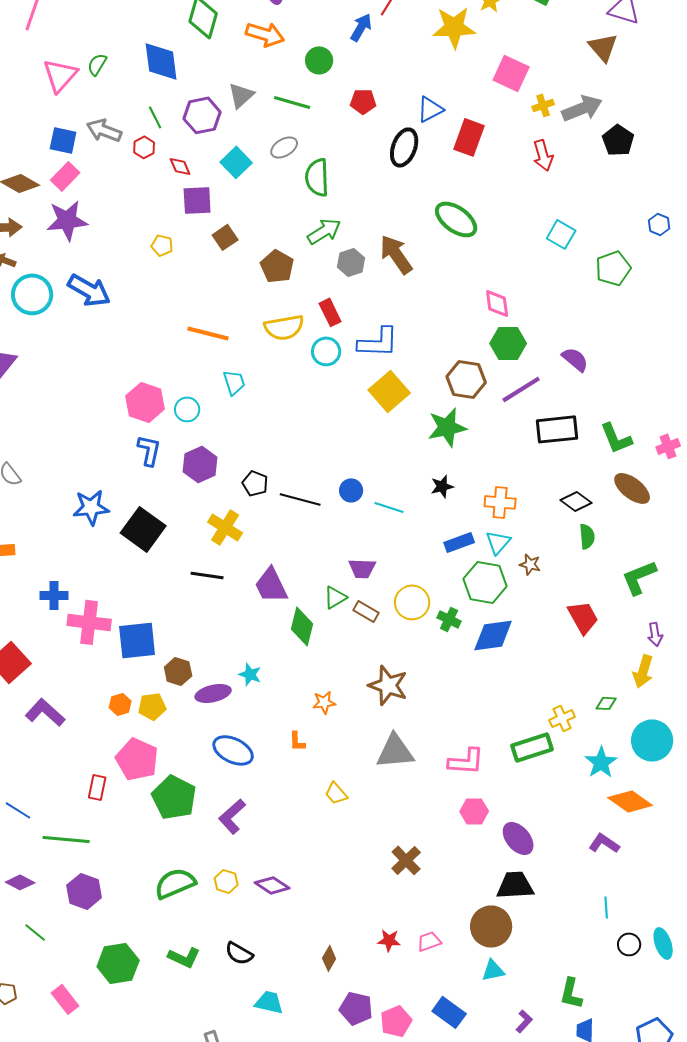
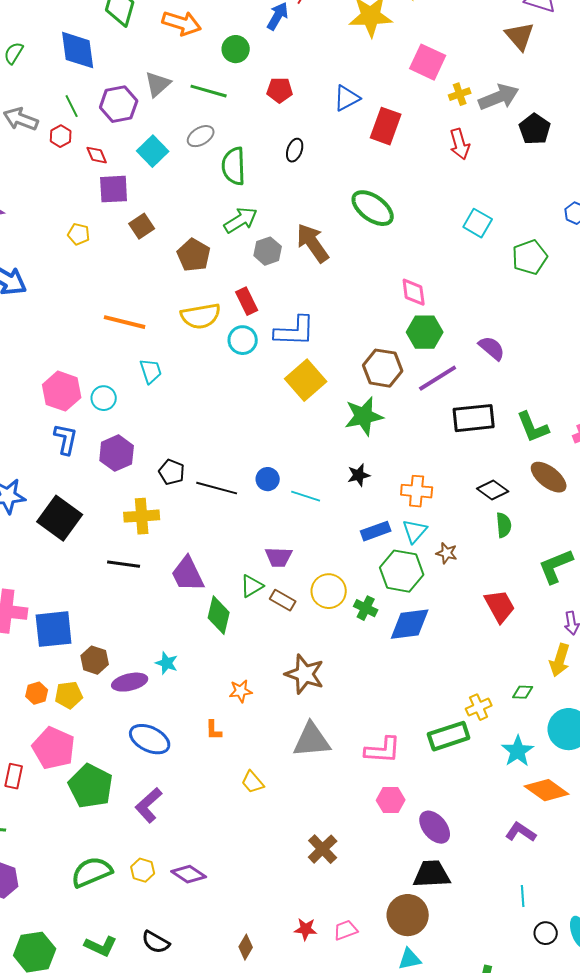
black ellipse: (404, 147) -> (295, 150), moved, size x0.6
yellow cross: (225, 527) -> (142, 516), turned -36

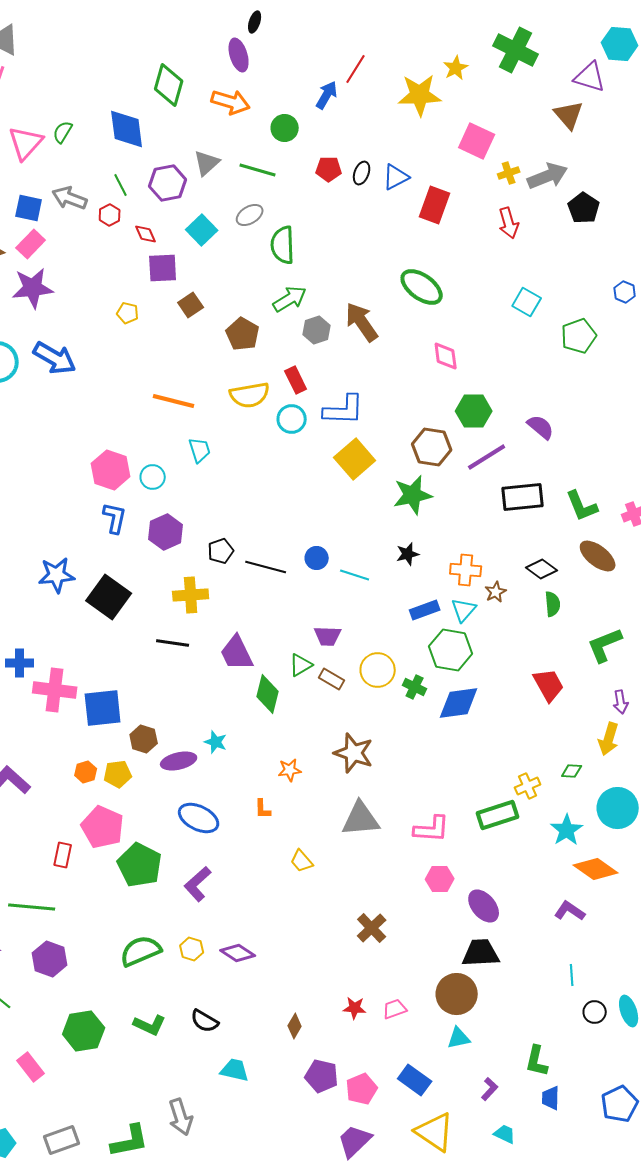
black ellipse: (295, 150) -> (362, 173), moved
pink diamond: (414, 292) -> (446, 356), moved
black pentagon: (172, 472) -> (221, 551), turned 30
brown star: (447, 553) -> (496, 592), moved, turned 30

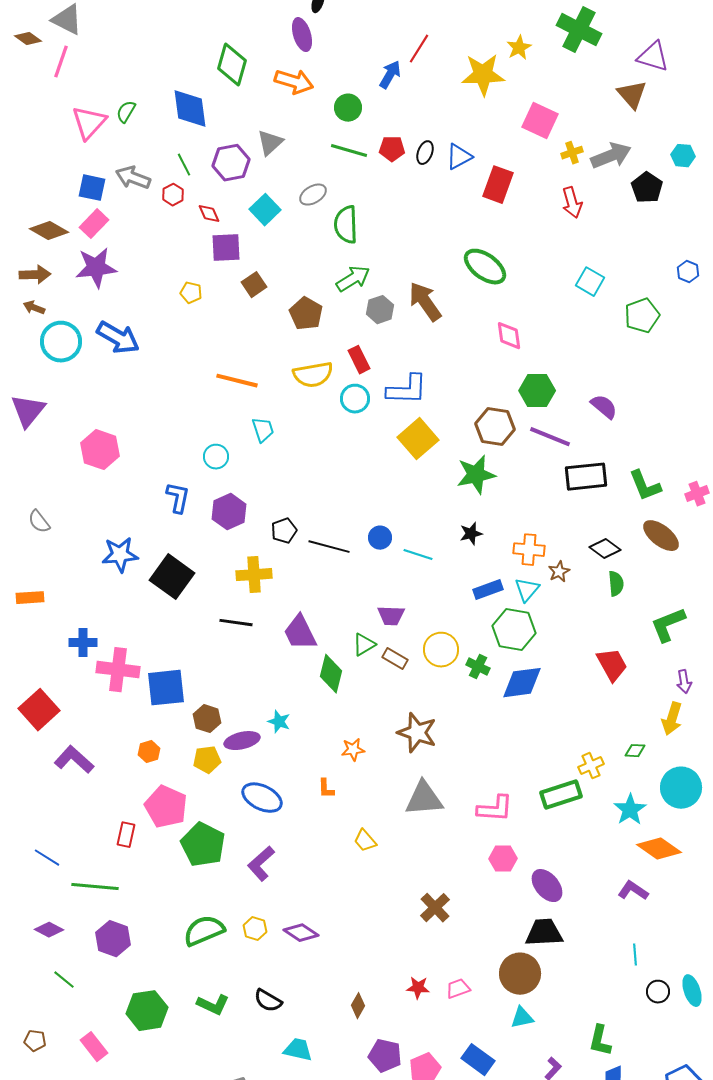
cyan hexagon: (620, 44) -> (683, 156), moved, size x0.7
green line: (258, 170) -> (349, 151), moved
purple line: (487, 457) -> (550, 437), turned 54
pink hexagon: (111, 470) -> (100, 450), moved
yellow pentagon: (118, 774) -> (207, 760), moved

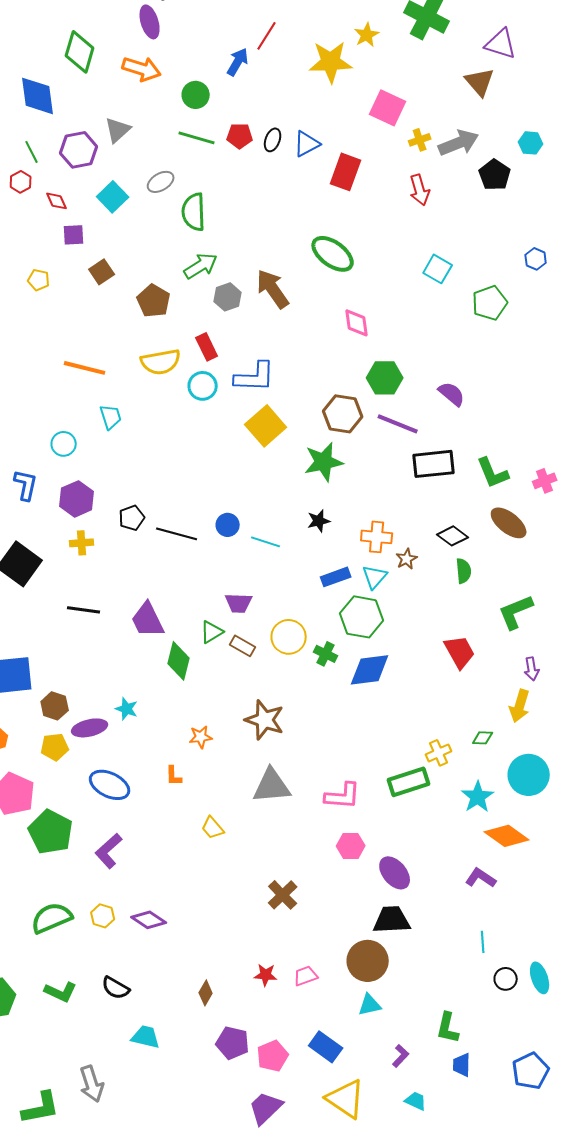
purple square: (226, 248) -> (74, 235), size x0.7
yellow cross: (254, 575) -> (82, 543), moved, size x0.7

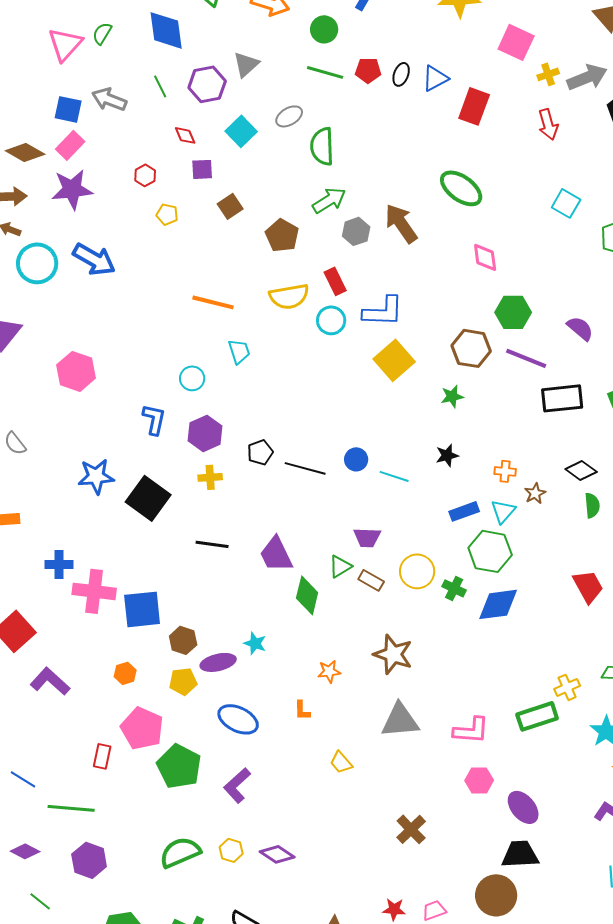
red hexagon: (21, 182) -> (145, 175), moved
green star: (324, 462) -> (452, 396), size x0.6
orange cross: (377, 537) -> (505, 471), size x0.7

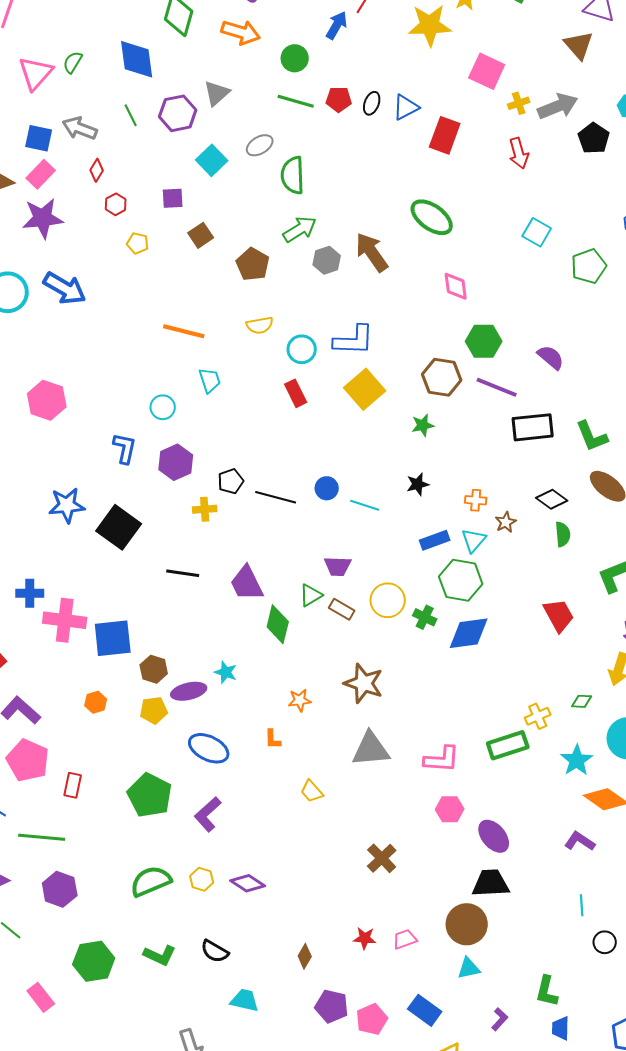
red diamond: (185, 135) -> (97, 170), moved, turned 55
red rectangle: (335, 281) -> (296, 393), moved
yellow semicircle: (289, 296) -> (260, 325), size x0.7
yellow cross: (210, 477) -> (205, 509), moved
pink pentagon: (142, 728) -> (28, 760), moved

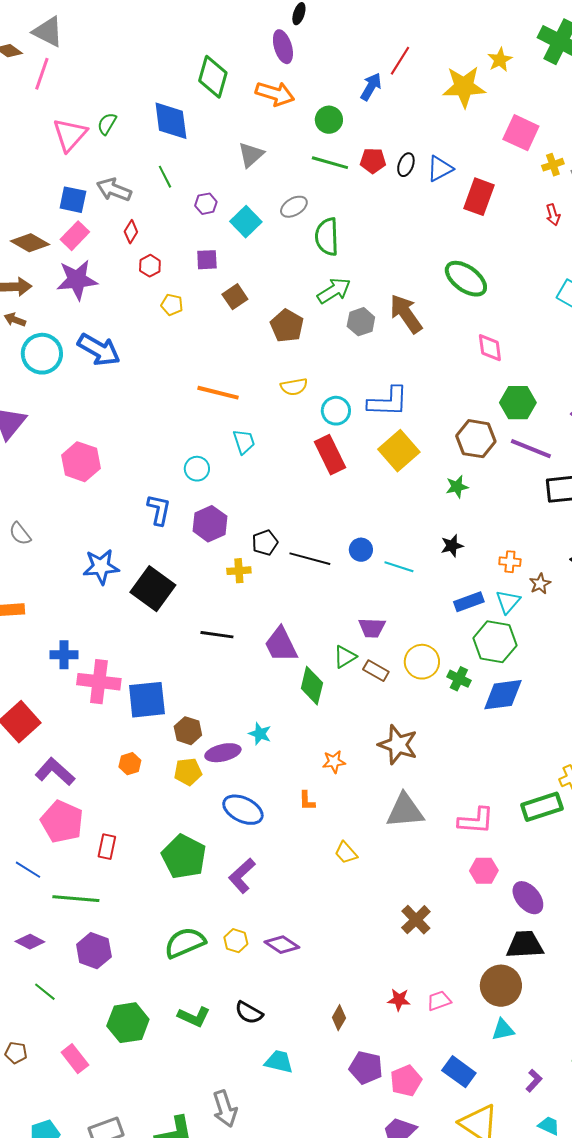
purple hexagon: (178, 113) -> (206, 204), moved, size x0.6
red arrow: (519, 153) -> (553, 215), size x0.7
red rectangle: (296, 393) -> (330, 455), size x1.4

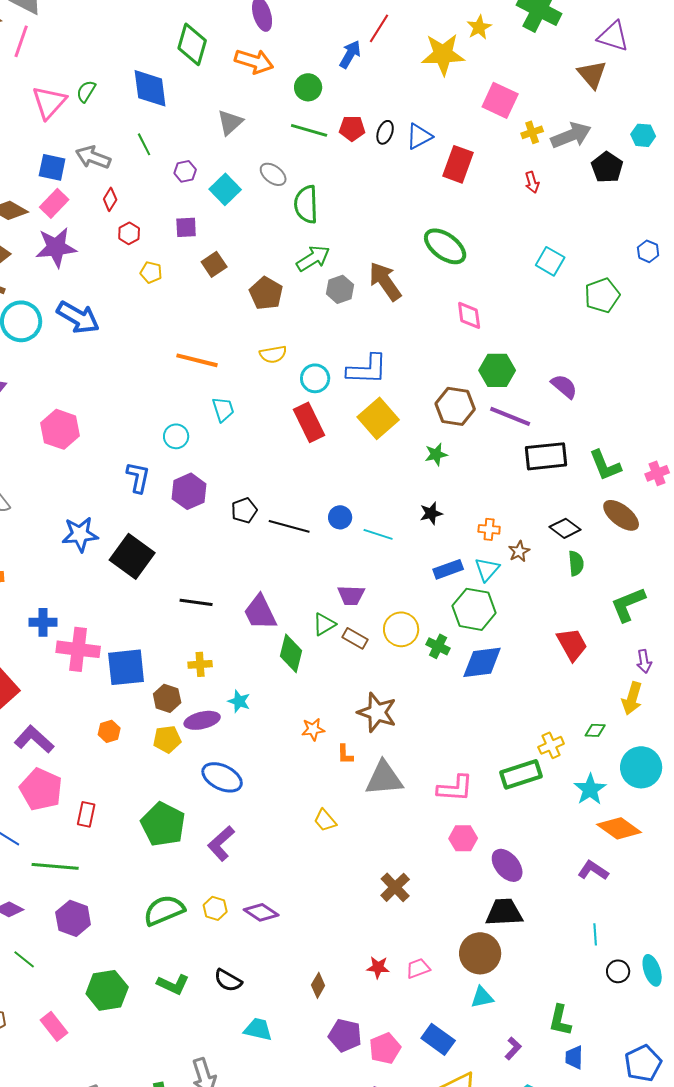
gray ellipse: (294, 207) -> (273, 174), turned 68
yellow cross: (239, 571) -> (200, 664), moved
orange L-shape: (307, 801) -> (345, 754), moved

